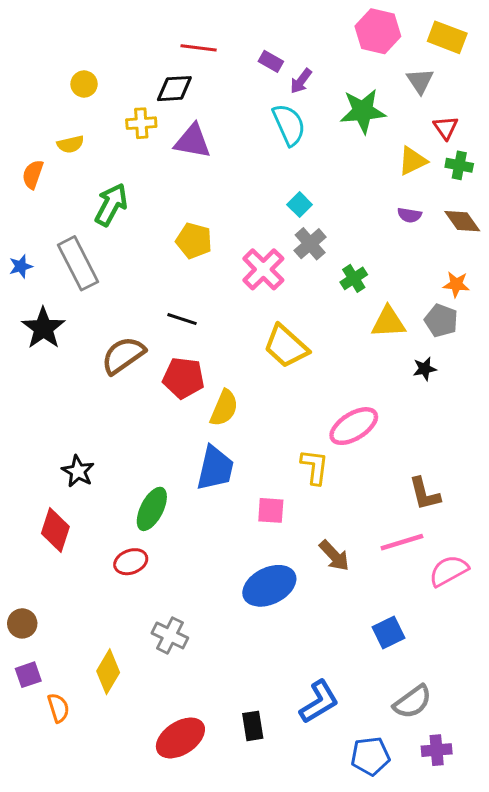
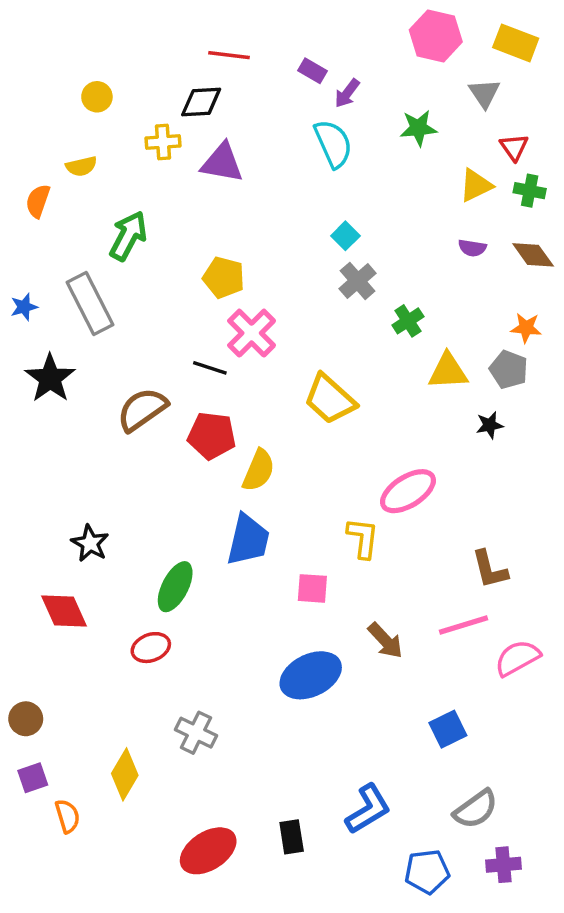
green star: (363, 111) -> (418, 128), size x0.7
pink cross: (263, 269) -> (252, 333), moved
red diamond: (55, 530) -> (64, 611), turned -42

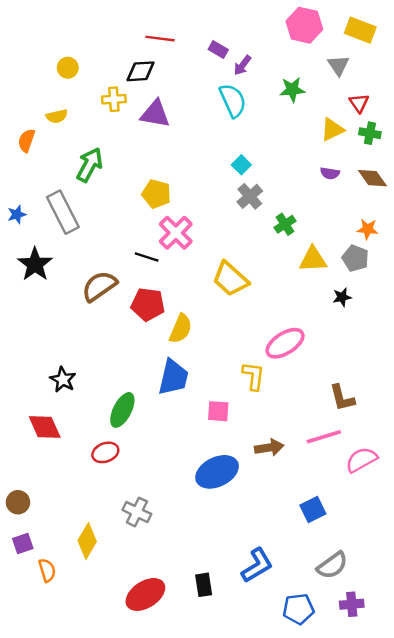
brown arrow: (385, 641) -> (269, 448), turned -56

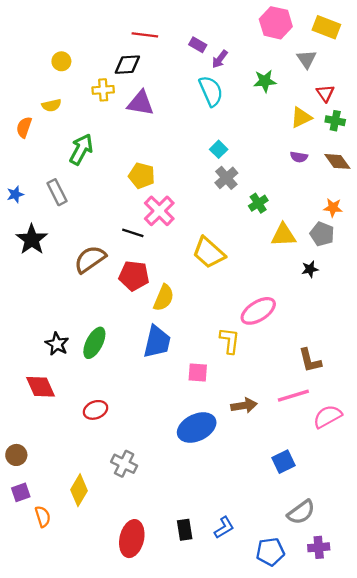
gray rectangle: (63, 212) -> (57, 192), size x0.7
green ellipse: (122, 410) -> (94, 343), moved
blue L-shape: (257, 565) -> (224, 528), moved, size x0.7
red ellipse: (145, 594) -> (132, 539), turned -44

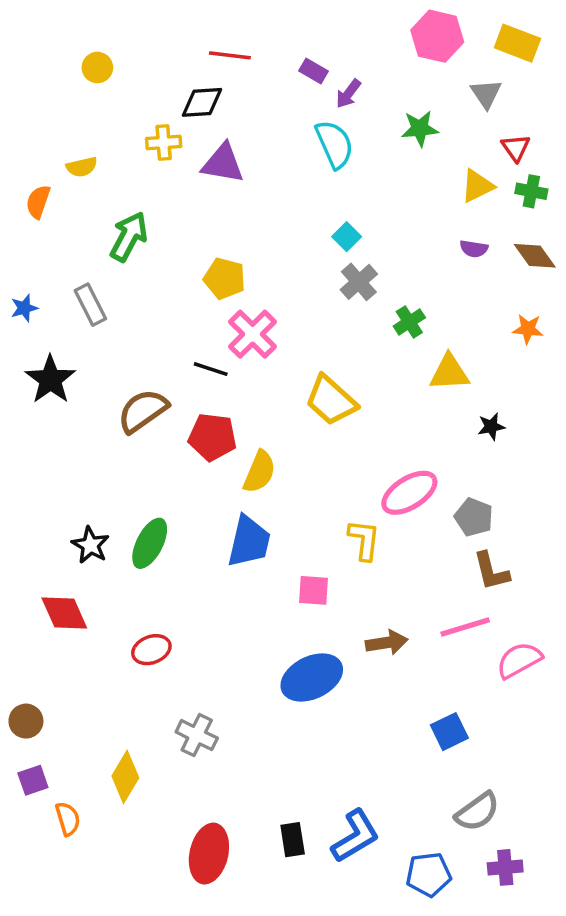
yellow circle: (61, 61) -> (97, 68), moved
gray pentagon: (322, 234) -> (474, 517), moved
blue L-shape: (224, 528) -> (355, 836), size x1.5

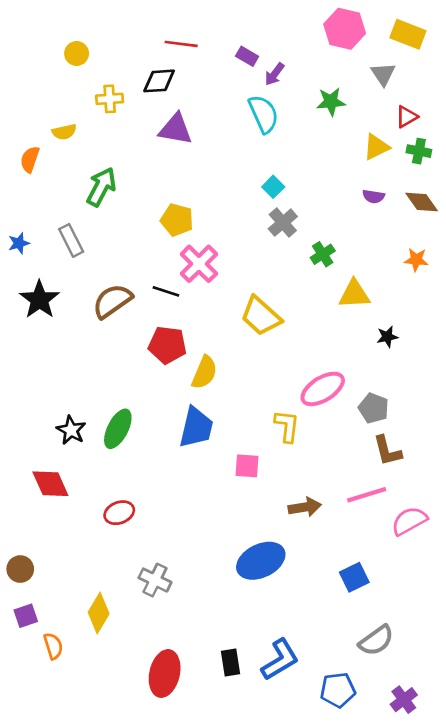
yellow cross: (164, 142) -> (110, 99), moved
red triangle: (516, 148) -> (407, 117), turned 35
brown semicircle: (143, 411) -> (112, 301), moved
blue ellipse: (312, 678) -> (261, 561), moved
purple cross: (505, 867) -> (404, 700), moved, turned -32

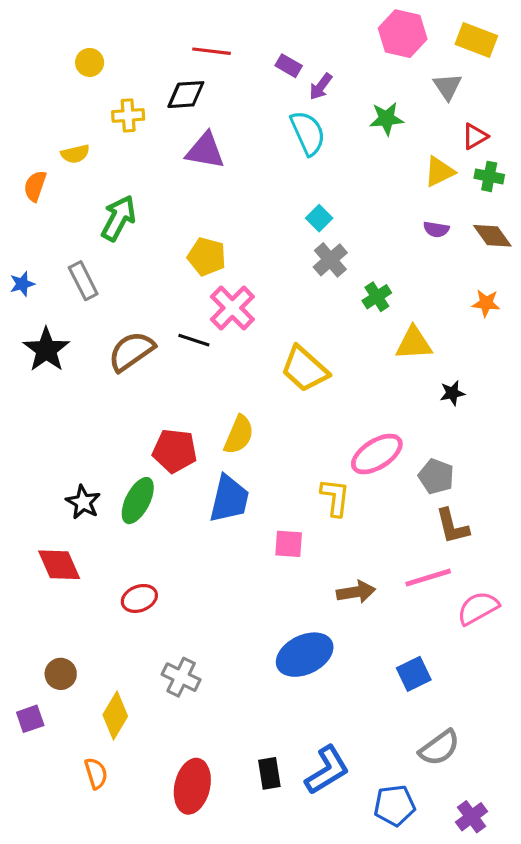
red pentagon: (167, 345) -> (175, 451), moved
brown circle: (20, 569) -> (61, 674), moved
orange semicircle: (53, 646) -> (96, 773), moved

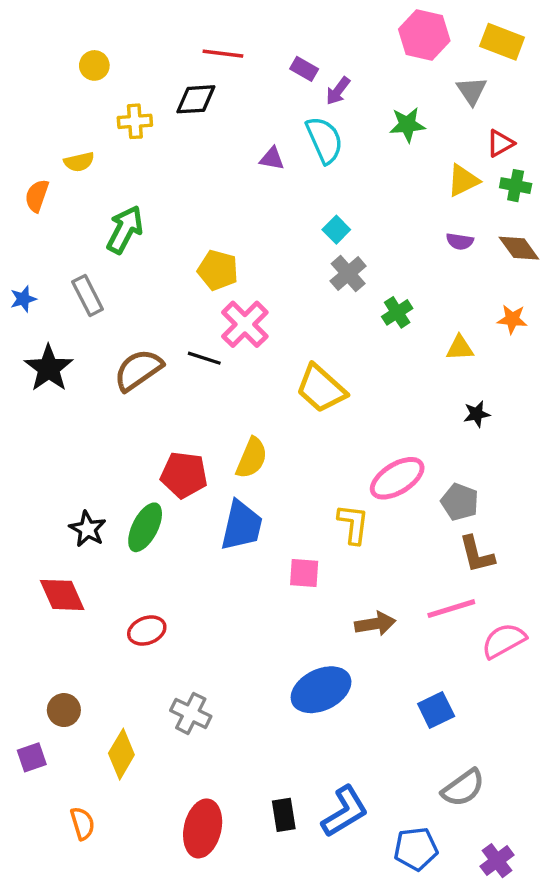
purple triangle: (205, 151) -> (272, 159), moved, size x0.6
yellow triangle: (414, 343) -> (460, 348), moved, size x0.7
orange semicircle: (96, 773) -> (82, 823), moved

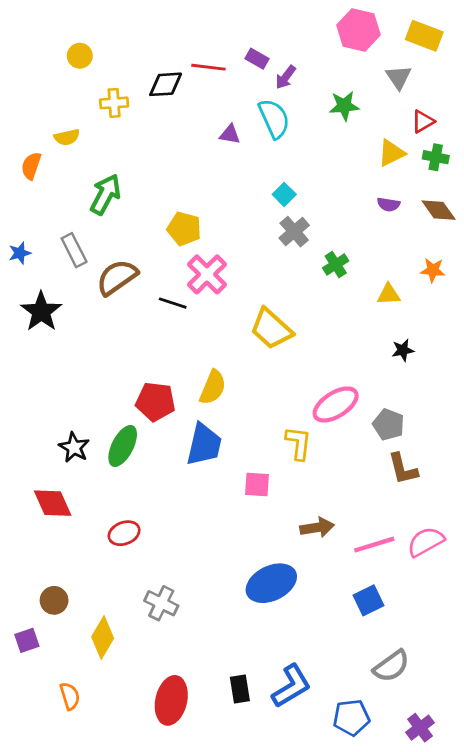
red line: (223, 54) -> (208, 67), moved
brown semicircle: (138, 370) -> (117, 277), moved
pink line: (451, 609) -> (374, 545), moved

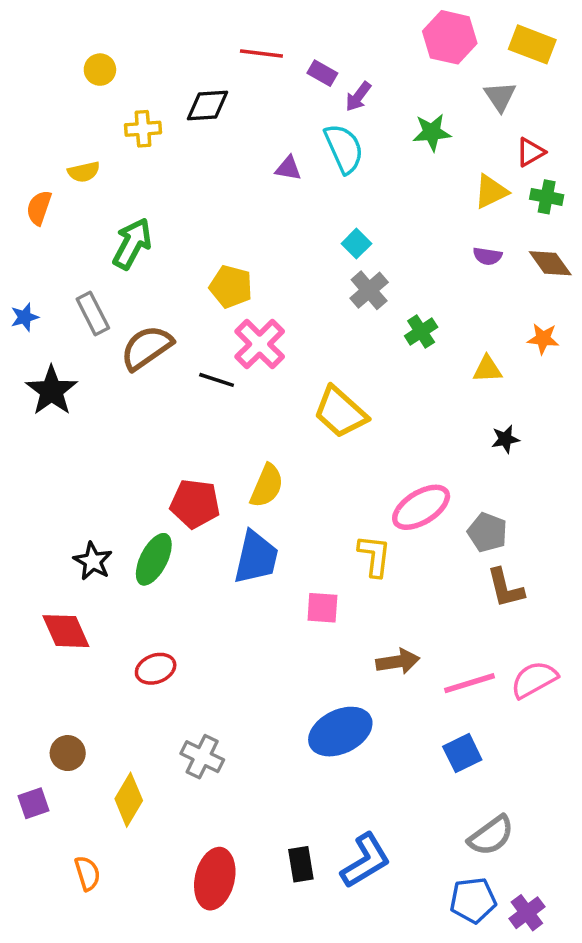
red line: (208, 67) -> (261, 53), moved
blue pentagon: (351, 718) -> (473, 900), moved

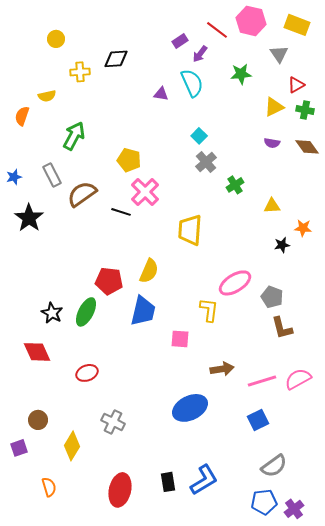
red line: (261, 53) -> (217, 30), moved, turned 30
purple rectangle: (322, 73) -> (180, 41), turned -63
orange star: (543, 339) -> (303, 228), moved
yellow trapezoid: (340, 412) -> (190, 230), turned 52

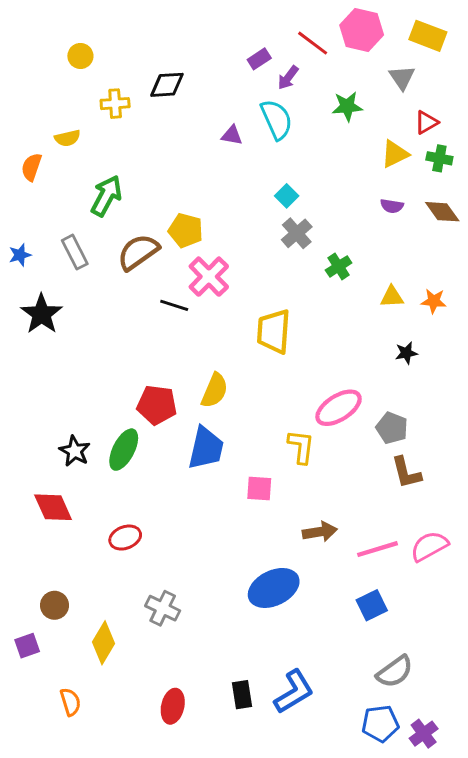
brown semicircle: (82, 194) -> (138, 252), moved
orange star: (303, 228) -> (434, 301), moved
red ellipse: (120, 490) -> (173, 706), size x0.7

